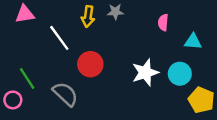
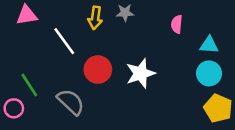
white star: (145, 73) -> (140, 73), moved
cyan circle: (180, 74) -> (209, 73), moved

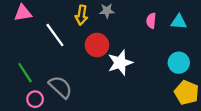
cyan triangle: (209, 45) -> (179, 22), moved
red circle: (98, 70) -> (97, 45), moved
pink circle: (14, 108) -> (35, 99), moved

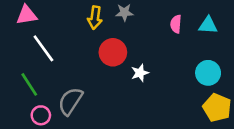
white line: (55, 35) -> (43, 48), moved
white star: (120, 63) -> (140, 73), size x0.6
gray semicircle: (60, 87) -> (70, 101), turned -100

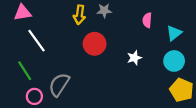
cyan triangle: (208, 25) -> (174, 33), moved, turned -42
white star: (140, 73) -> (134, 58), moved

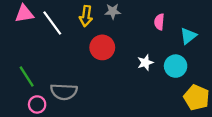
white line: (37, 41) -> (52, 23), moved
cyan circle: (174, 61) -> (176, 66), moved
gray semicircle: (59, 85) -> (64, 92), turned -120

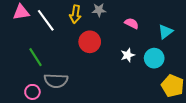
pink semicircle: (159, 22) -> (132, 23), moved, turned 112
green line: (27, 77) -> (35, 57), moved

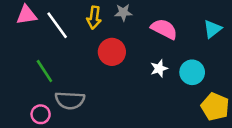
pink semicircle: (132, 23) -> (164, 29), size x1.5
cyan triangle: (165, 32) -> (213, 29), moved

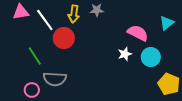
pink semicircle: (164, 29) -> (138, 33), moved
red circle: (112, 52) -> (64, 38), moved

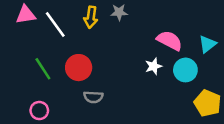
cyan triangle: (167, 23) -> (208, 44), moved
red circle: (64, 38) -> (79, 68), moved
gray semicircle: (55, 79) -> (93, 97), moved, size x0.7

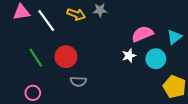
yellow arrow: (91, 17) -> (76, 14), turned -78
pink semicircle: (169, 41) -> (142, 34), turned -50

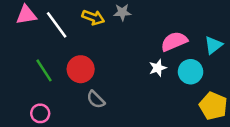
gray semicircle: (78, 81) -> (96, 100), turned 42

